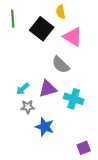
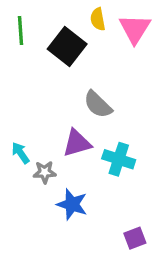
pink triangle: (73, 37) -> (135, 29), moved, turned 30
cyan arrow: (23, 89) -> (20, 153), moved, turned 96

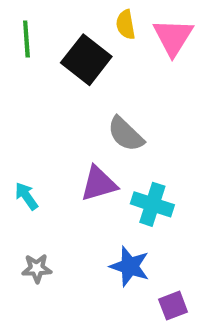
gray star: (45, 172) -> (37, 268), moved
blue star: (72, 204) -> (130, 266), moved

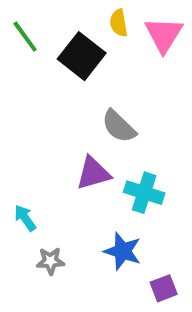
green line: (26, 39) -> (25, 37), turned -32
cyan arrow: (26, 196) -> (25, 218), moved
gray star: (37, 268) -> (50, 261), moved

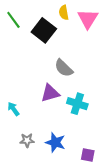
cyan arrow: (25, 218) -> (13, 109), moved
blue star: (123, 251) -> (55, 142), moved
purple square: (164, 288) -> (88, 155), turned 32

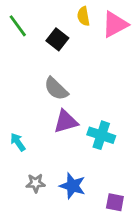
pink triangle: (88, 19) -> (115, 24), turned 30
black square: (44, 30) -> (57, 39), size x0.7
gray semicircle: (64, 68) -> (56, 89), moved

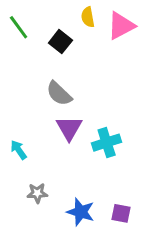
purple triangle: (66, 122) -> (69, 128), turned -44
cyan cross: (101, 135) -> (107, 143), turned -36
blue star: (72, 186) -> (81, 212), moved

